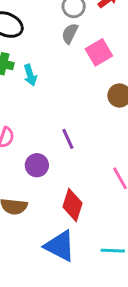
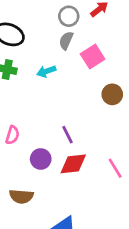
cyan arrow: (30, 75) -> (46, 71), moved, turned 90
red diamond: (72, 205) -> (73, 164), moved, turned 68

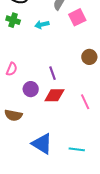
brown circle: (112, 94) -> (89, 57), moved

